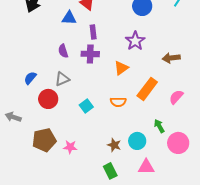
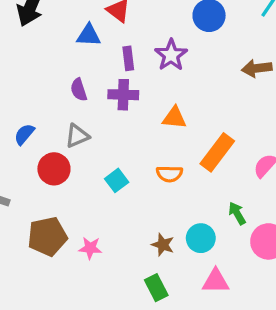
purple star: (135, 41) -> (171, 55), moved
brown arrow: (171, 58) -> (257, 68), moved
orange triangle: (121, 68) -> (174, 118), turned 42

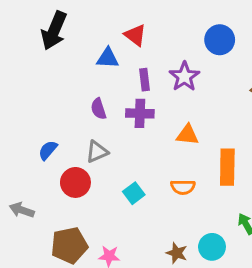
orange rectangle: (217, 152) -> (227, 167), turned -36

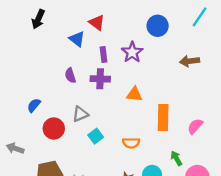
black arrow: (54, 31) -> (38, 19), size x0.7
blue triangle: (108, 58) -> (77, 39), turned 35
gray triangle: (97, 152) -> (80, 114), moved
orange semicircle: (183, 187) -> (131, 143), moved

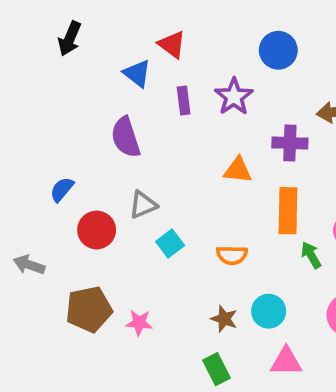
purple semicircle: (70, 75) -> (126, 137), size x1.5
purple cross: (100, 79) -> (290, 143), moved
green arrow: (176, 158) -> (311, 255), moved

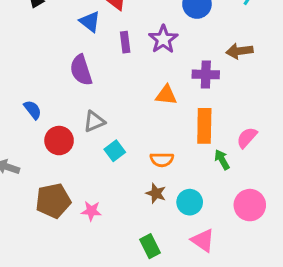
blue semicircle: (62, 189) -> (33, 110), turned 102
brown star: (224, 319) -> (156, 193), moved
pink triangle: (286, 361) -> (203, 240), turned 35

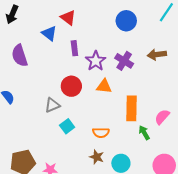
purple star: (163, 39) -> (96, 61), moved
purple semicircle: (81, 70) -> (20, 56), moved
purple cross: (206, 74) -> (124, 61), moved, turned 30
red circle: (59, 141) -> (71, 86), moved

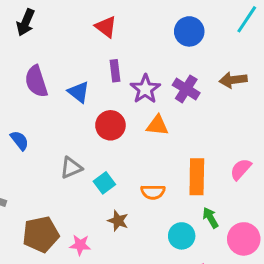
blue triangle: (49, 33) -> (79, 92), moved
gray triangle: (52, 105) -> (71, 168), moved
orange rectangle: (131, 108) -> (197, 177), moved
green arrow: (144, 133) -> (210, 218), moved
brown star: (97, 157) -> (118, 221), moved

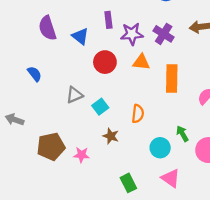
purple star: (145, 89) -> (132, 34), turned 30
orange rectangle: (197, 177) -> (172, 79), moved
orange semicircle: (153, 192) -> (138, 114), turned -84

